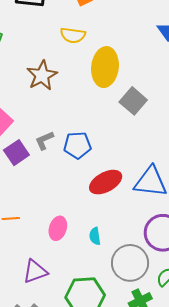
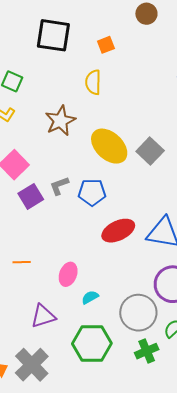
yellow semicircle: (73, 35) -> (93, 82), turned 80
yellow ellipse: (105, 67) -> (109, 146), moved, turned -57
cyan semicircle: (95, 236) -> (90, 297), moved, turned 66

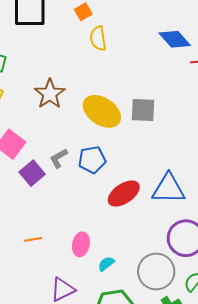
yellow semicircle: (93, 82) -> (98, 38), moved
gray square: (150, 151) -> (143, 110), turned -32

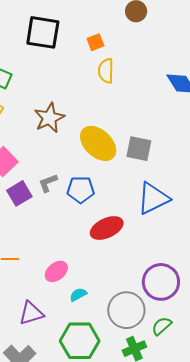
blue triangle: (169, 189) -> (153, 198), moved, turned -36
pink ellipse: (81, 244) -> (56, 271), turned 30

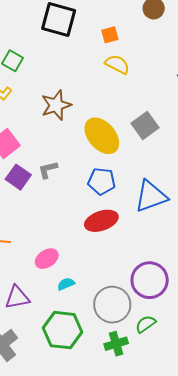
yellow semicircle: (106, 71) -> (117, 64), turned 110
gray square: (139, 149) -> (145, 125), moved, turned 36
blue pentagon: (81, 190) -> (102, 181), moved
purple square: (19, 193) -> (18, 177), turned -30

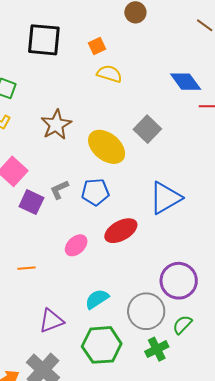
blue pentagon: (102, 181) -> (95, 192), moved
pink ellipse: (47, 259) -> (76, 245), moved
cyan semicircle: (66, 284) -> (97, 299), size x1.4

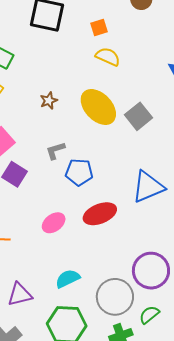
brown star: (56, 125) -> (49, 101), size x0.6
yellow ellipse: (107, 147) -> (98, 107), moved
gray L-shape: (59, 190) -> (55, 151), moved

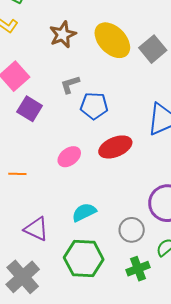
brown star: (49, 101) -> (63, 35), size x1.5
purple triangle: (20, 295) -> (36, 229), turned 40
gray circle: (115, 297) -> (132, 230), size x0.7

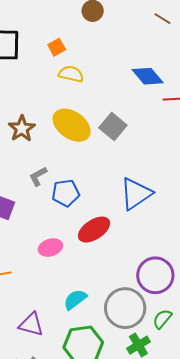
pink ellipse: (69, 157) -> (50, 247), turned 30
gray circle: (132, 230) -> (125, 308), size x1.6

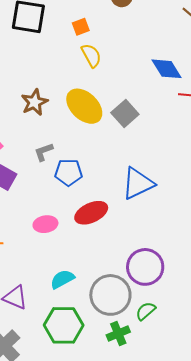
yellow semicircle: (71, 74) -> (91, 55), turned 40

